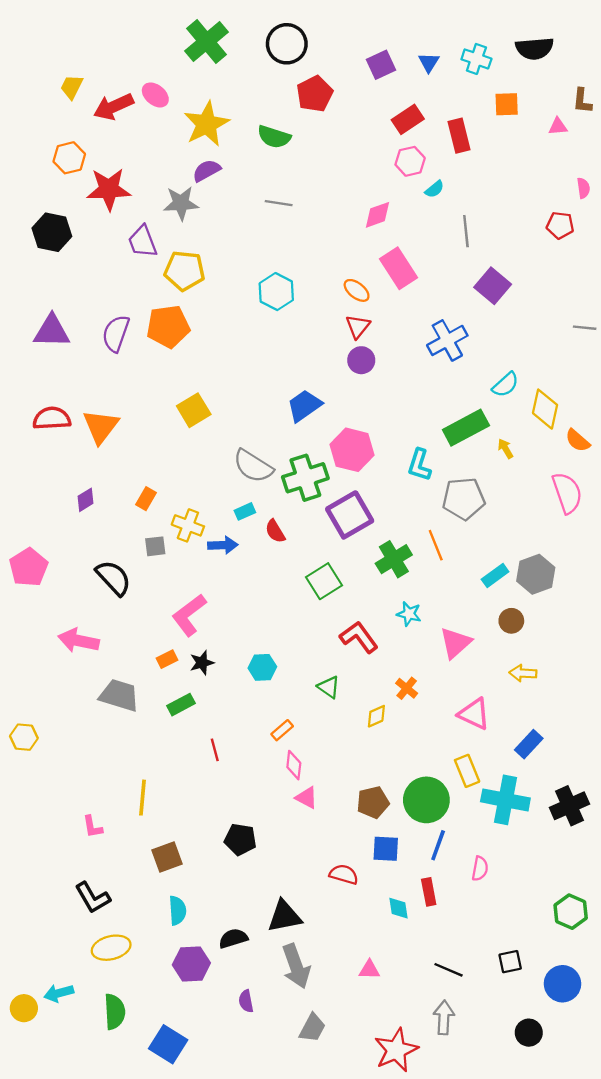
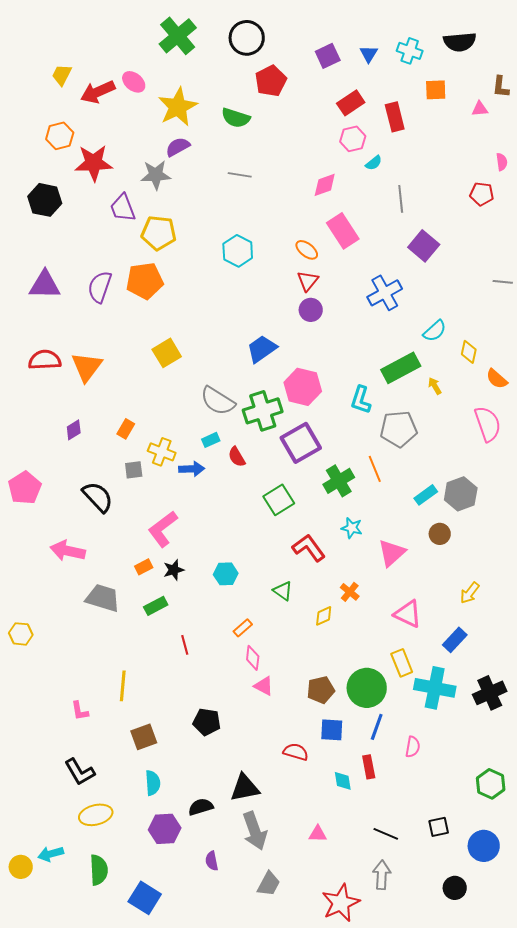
yellow diamond: (545, 409) -> (469, 352), size x0.7
yellow arrow: (523, 673) -> (470, 593), moved, turned -55

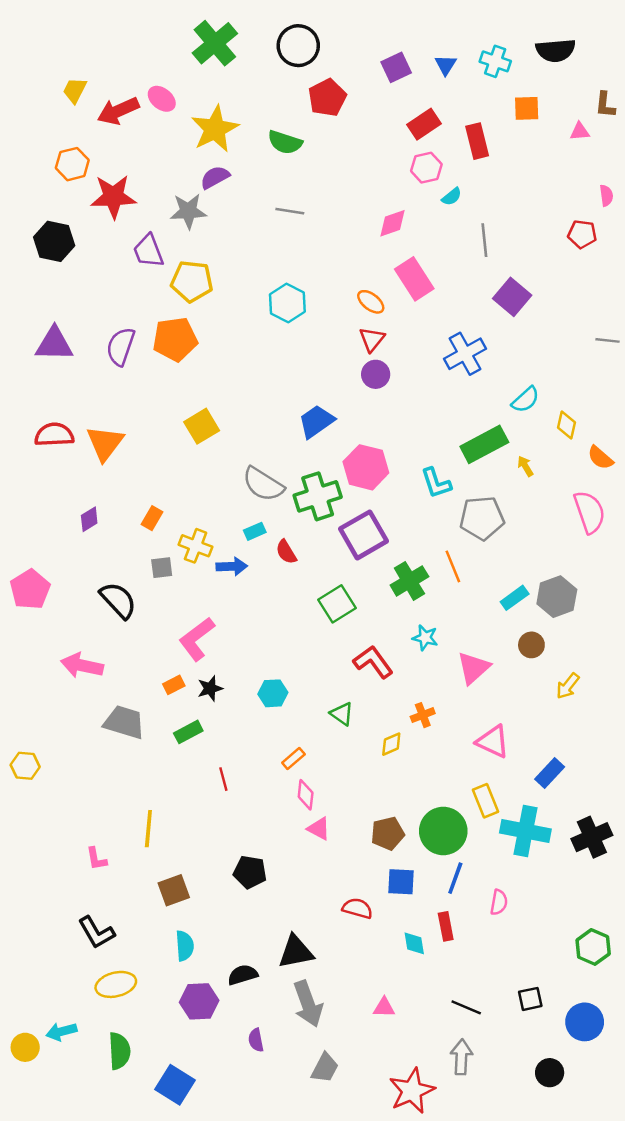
cyan L-shape: (361, 400) -> (436, 483), turned -36
orange cross: (350, 592) -> (423, 715), turned 30
yellow arrow: (470, 593) -> (568, 686), moved

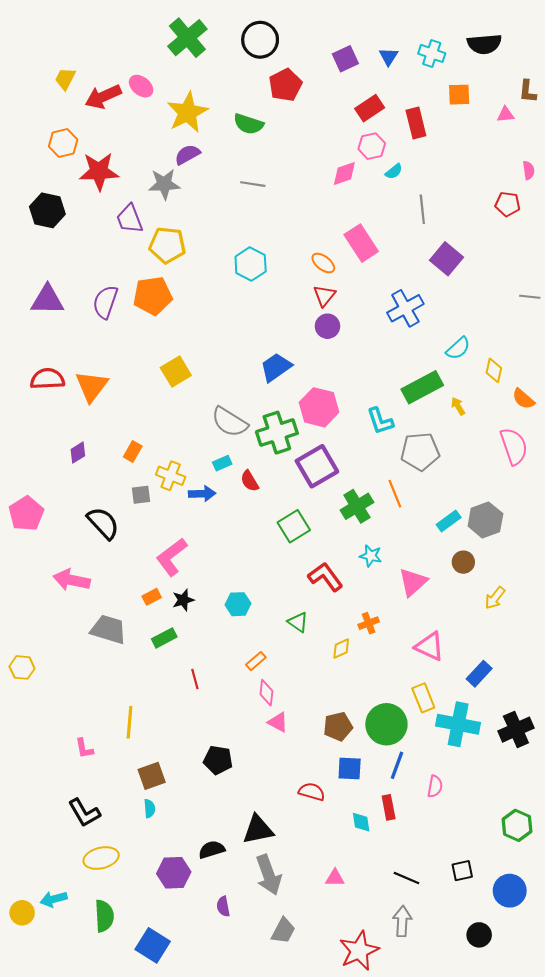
pink diamond: (393, 223) -> (344, 173), moved
cyan semicircle: (185, 946) -> (150, 809), moved, size x0.7

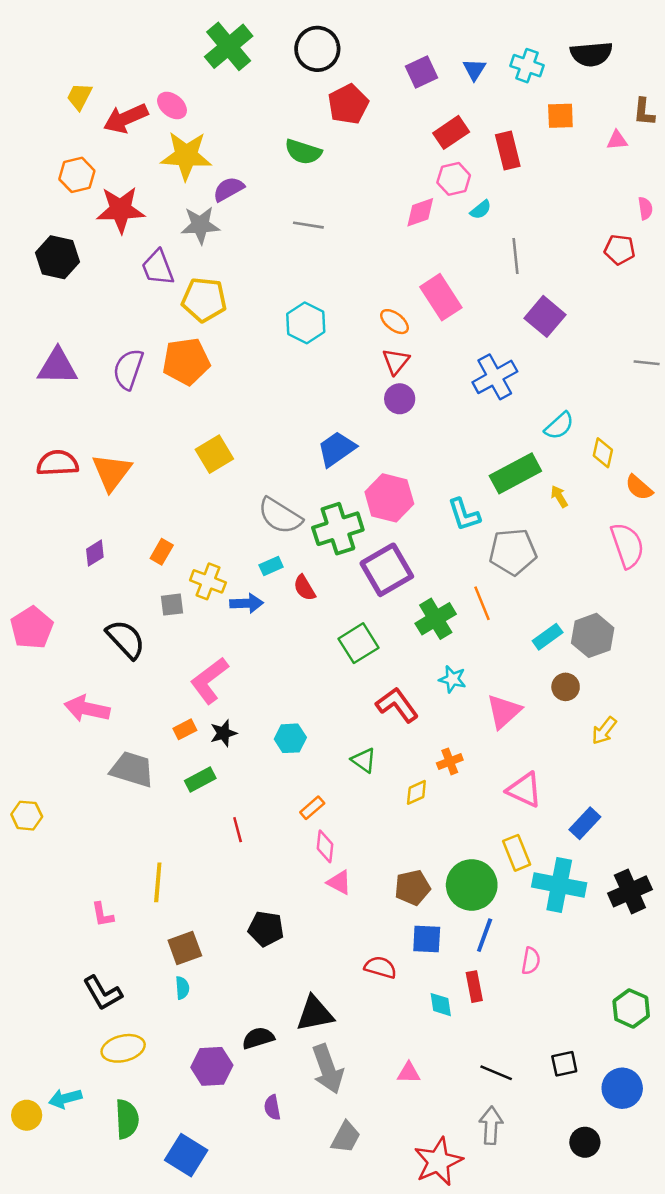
yellow star: (187, 112) -> (186, 156), moved, turned 30

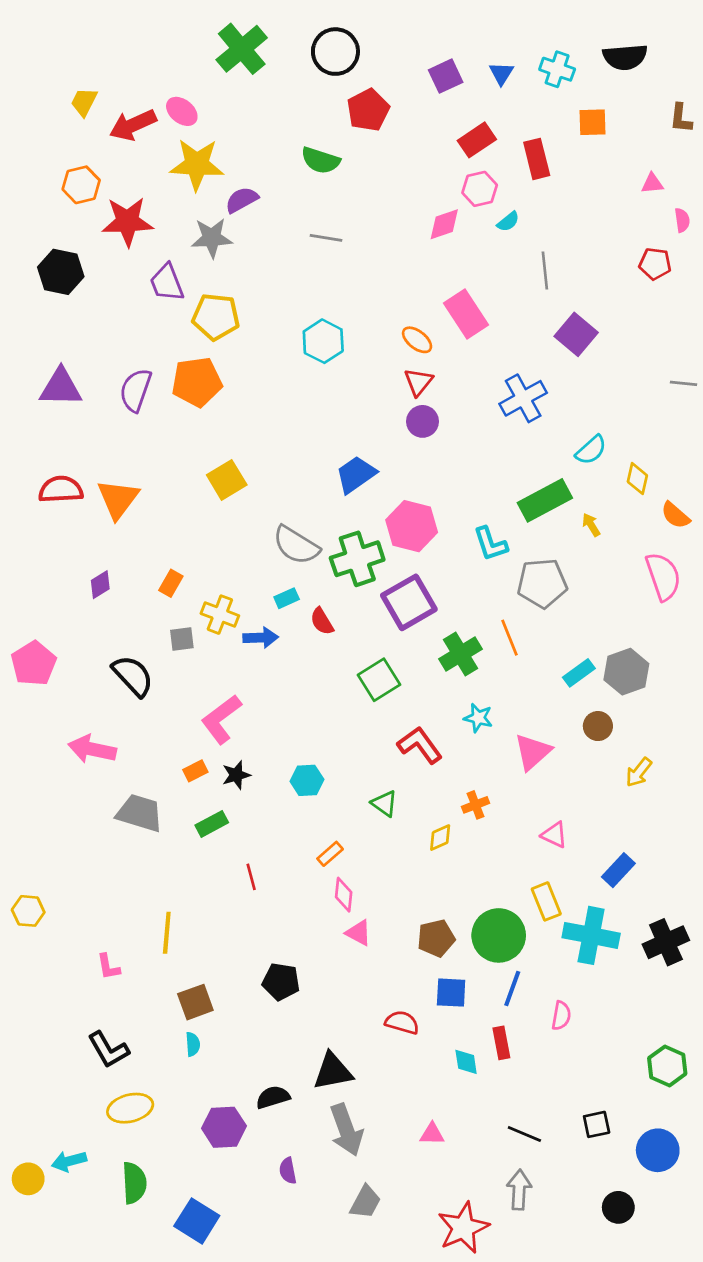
pink triangle: (617, 140) -> (652, 183), moved
pink triangle: (524, 790) -> (554, 835), size x0.7
yellow hexagon: (27, 816) -> (28, 911), moved

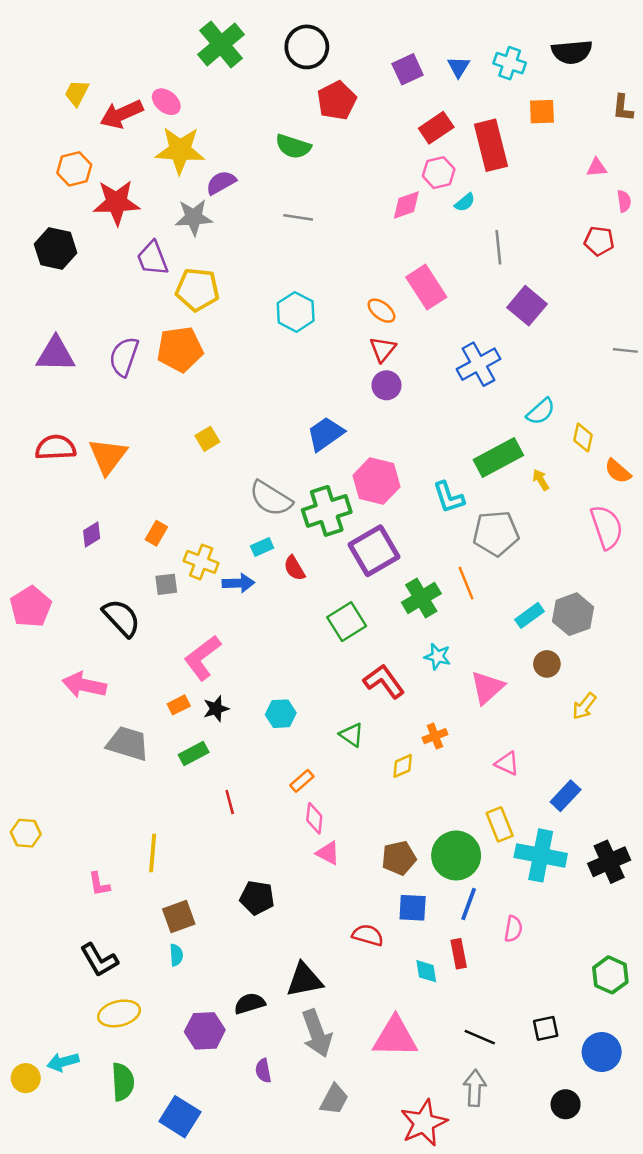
red rectangle: (537, 159) -> (491, 145), size x1.4
yellow square: (227, 480) -> (207, 439), size x0.7
pink triangle: (432, 1134) -> (395, 1037), size x2.0

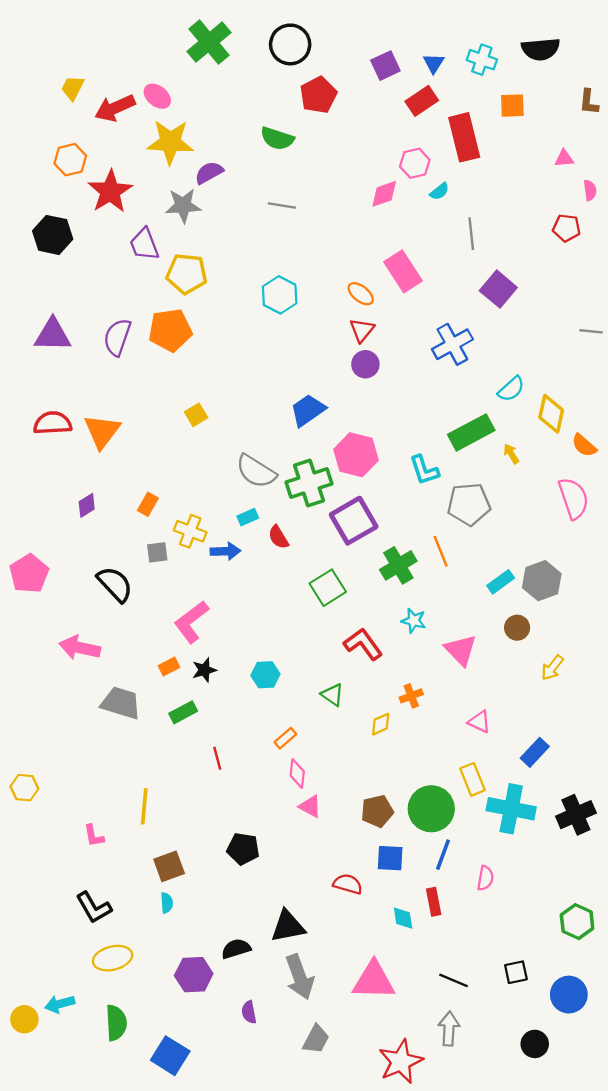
red rectangle: (436, 128) -> (422, 101), moved
red star: (117, 202) -> (110, 191), turned -30
yellow diamond: (583, 438) -> (551, 414), size x1.4
pink triangle: (487, 688) -> (461, 650), turned -32

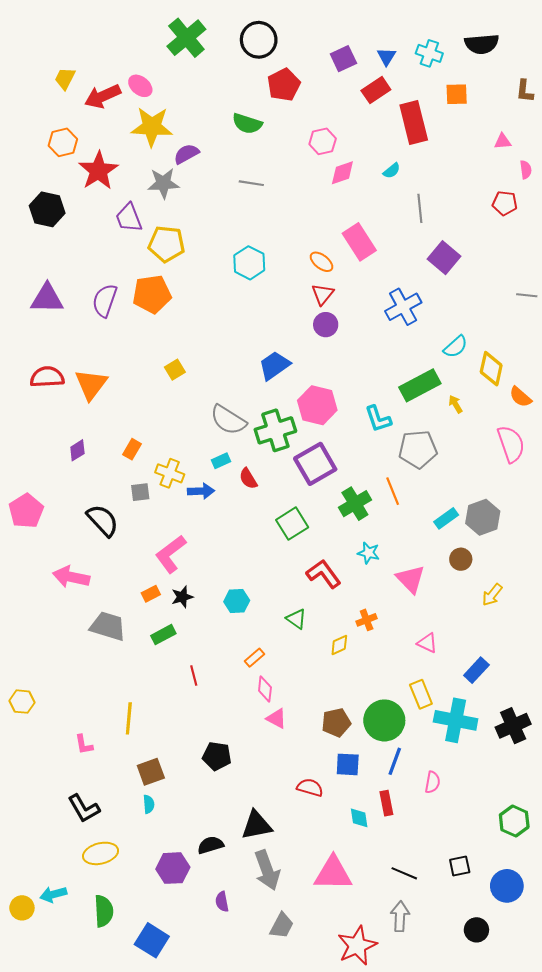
pink hexagon: (415, 163) -> (323, 141), moved

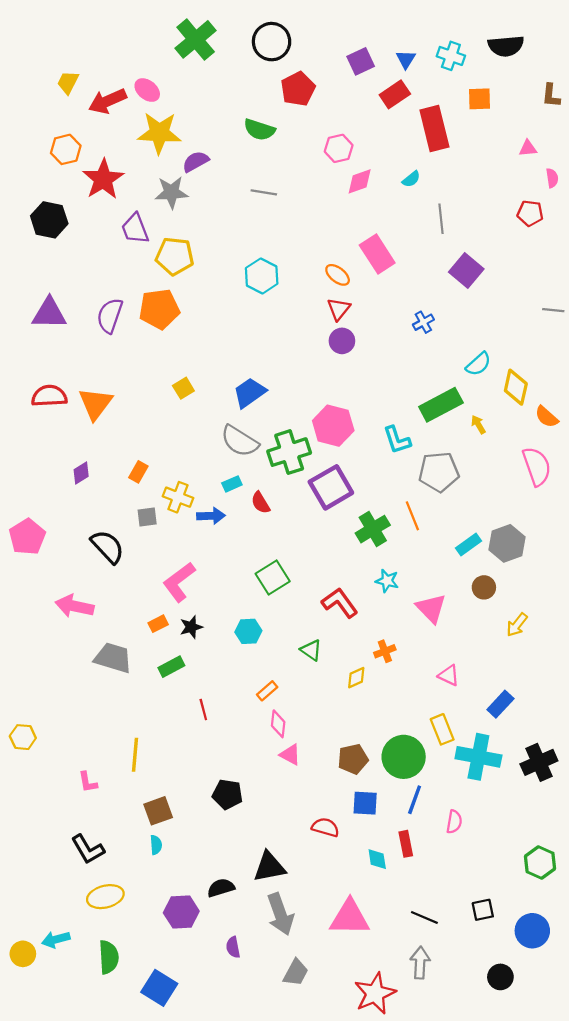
blue cross: (403, 307) -> (423, 322), size x0.6
blue trapezoid: (274, 365) -> (250, 393), moved
green square: (292, 524) -> (273, 577), moved

